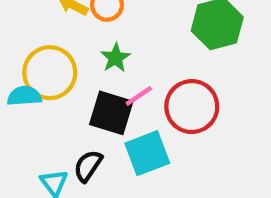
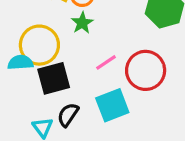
green star: (115, 58) -> (82, 23), moved
black square: (111, 113) -> (54, 78), moved, turned -32

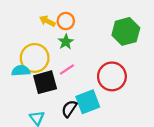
pink line: (106, 62) -> (67, 69), moved
black semicircle: (68, 115) -> (69, 109), moved

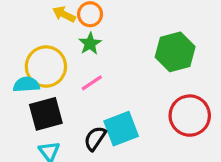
green hexagon: (126, 31) -> (175, 52), moved
red circle: (112, 76) -> (190, 116), moved
black square: (45, 82) -> (46, 114), moved

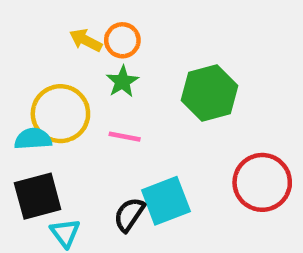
green hexagon: (175, 52) -> (209, 93), moved
pink line: (92, 83) -> (125, 137), turned 45
black square: (46, 114) -> (38, 196), moved

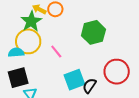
green star: (122, 82) -> (31, 21), moved, size x1.5
pink line: (125, 137) -> (56, 51), turned 40
black semicircle: (129, 215) -> (89, 86), moved

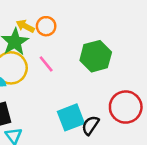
pink line: (56, 51) -> (46, 64), moved

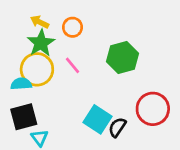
yellow arrow: (25, 26) -> (40, 22), moved
cyan square: (71, 117) -> (98, 119), turned -36

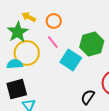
green star: (41, 43) -> (18, 32), moved
pink line: (73, 65) -> (53, 42), moved
cyan square: (98, 119) -> (71, 60), moved

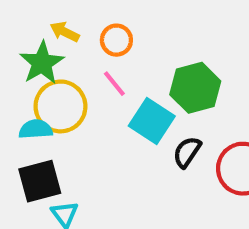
black semicircle: (88, 97) -> (187, 152), moved

